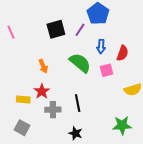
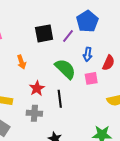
orange arrow: (43, 66) -> (21, 62), moved
red star: (42, 91) -> (37, 88), moved
black line: (78, 103) -> (60, 99), moved

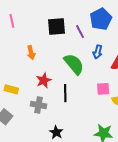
purple line: (68, 36) -> (80, 32), turned -72
pink square: (91, 78) -> (103, 89), moved

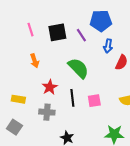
blue pentagon: (101, 19) -> (101, 21), turned 30
pink line: (12, 21) -> (31, 30), moved
blue arrow: (98, 52) -> (108, 46), moved
pink square: (103, 89) -> (94, 101), moved

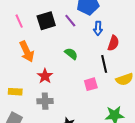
orange arrow: (35, 61) -> (27, 52), size x1.5
green semicircle: (78, 68) -> (71, 54), size x0.6
black line: (72, 98) -> (104, 64), moved

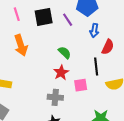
red star: (45, 76) -> (61, 72), moved
gray cross: (45, 101) -> (55, 97), moved

